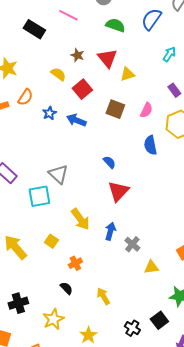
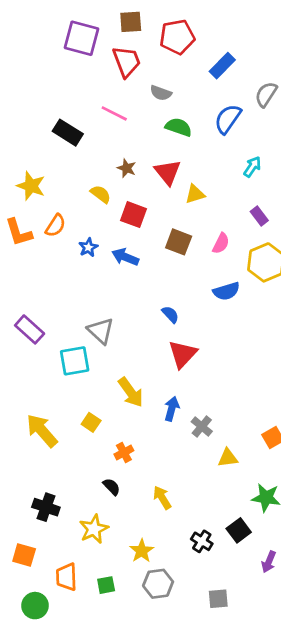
red square: (82, 89) -> (133, 215), turned -30
blue semicircle: (150, 145) -> (226, 291), turned -96
black cross: (18, 303) -> (46, 507), turned 36

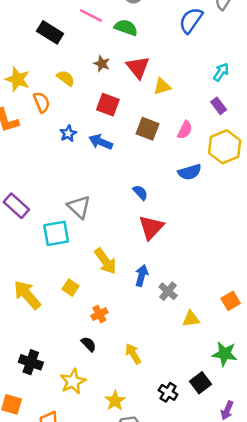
green semicircle: (179, 127) -> (126, 28), moved
cyan arrow: (252, 167) -> (221, 72), moved
yellow semicircle: (101, 194) -> (66, 78), moved
orange semicircle: (56, 226) -> (42, 102), moved, turned -55

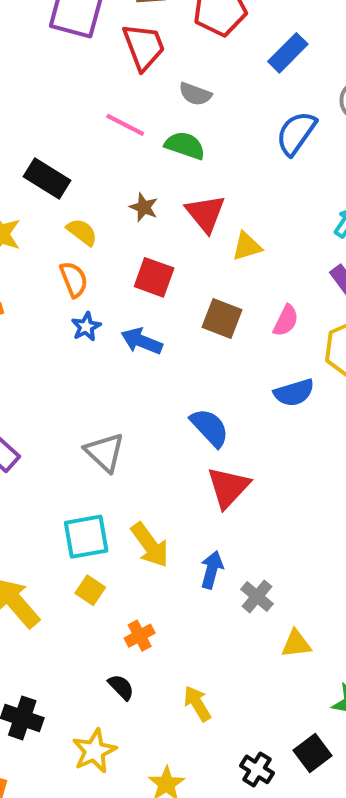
black rectangle: (50, 32) -> (47, 178), moved
orange semicircle: (42, 102) -> (74, 279), moved
blue semicircle: (140, 192) -> (210, 428), size x1.5
cyan square: (56, 233) -> (86, 537), moved

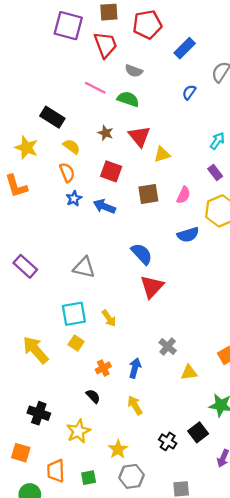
blue semicircle: (296, 133) -> (189, 92), size x0.6
brown square: (222, 318) -> (148, 194), turned -30
gray triangle: (105, 452) -> (84, 267), turned -30
yellow arrow: (150, 545) -> (109, 318), size x0.7
blue arrow: (212, 570) -> (135, 368), moved

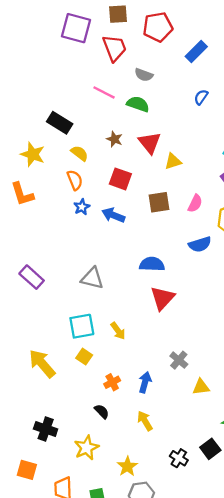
blue semicircle: (142, 254) -> (152, 264), turned -45

